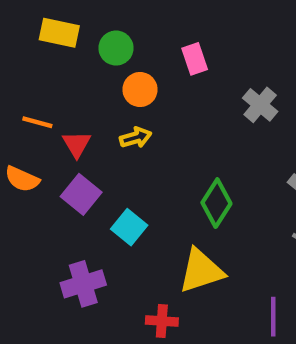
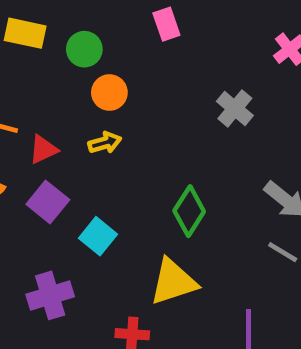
pink rectangle: (195, 59) -> (166, 24), moved
red triangle: (77, 144) -> (43, 150), turned 36

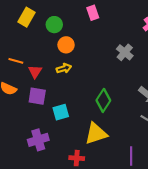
yellow rectangle: (25, 33) -> (26, 17), turned -72
red triangle: (43, 150) -> (35, 72), turned -32
purple square: (48, 202) -> (37, 96), turned -30
cyan square: (98, 236) -> (61, 112), turned 35

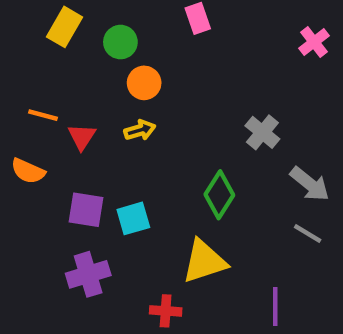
gray cross: (125, 52) -> (262, 132), moved
purple square: (37, 96) -> (86, 210), moved

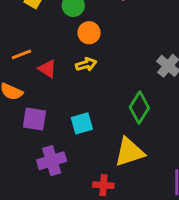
orange line: (43, 115) -> (21, 54), turned -36
red triangle: (82, 137) -> (47, 69), turned -30
purple square: (86, 210) -> (34, 119), moved

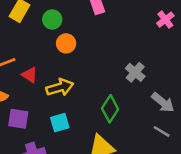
yellow arrow: (86, 64) -> (60, 87), moved, size x1.5

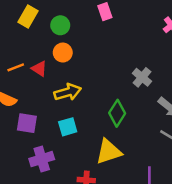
orange circle: (66, 43) -> (63, 53), moved
red triangle: (30, 75) -> (39, 69), moved

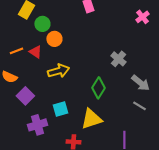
green circle: (60, 25) -> (42, 24), moved
purple square: (27, 123) -> (25, 96), turned 36
cyan square: (68, 127) -> (60, 109), moved

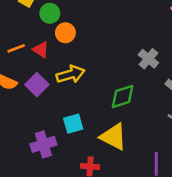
green diamond: (98, 88) -> (123, 96), turned 40
purple square: (25, 96) -> (37, 85), moved
yellow triangle: (91, 119) -> (113, 137), turned 45

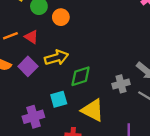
orange circle: (65, 33) -> (61, 17), moved
gray cross: (148, 59) -> (121, 84), moved, turned 35
green diamond: (123, 96) -> (81, 76), moved

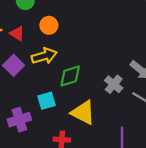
orange circle: (61, 17) -> (49, 25), moved
gray cross: (121, 84) -> (114, 84), turned -35

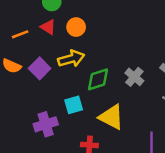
red triangle: (17, 34) -> (48, 27), moved
gray cross: (114, 84) -> (134, 77), moved

